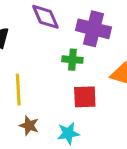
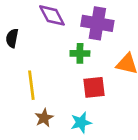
brown star: (29, 126) -> (44, 118), turned 30

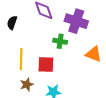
red square: (94, 87) -> (46, 65), moved

